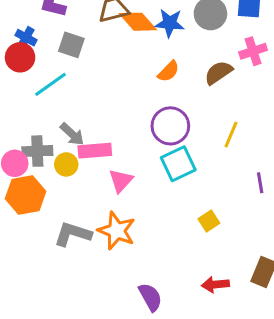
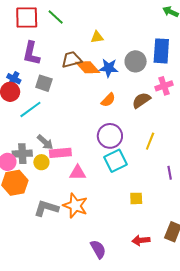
pink triangle: (121, 181) -> (78, 173), turned 48
yellow square: (209, 221) -> (136, 198), turned 32

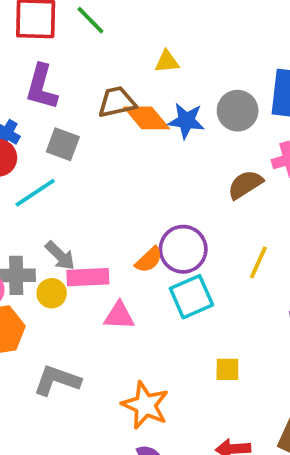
orange semicircle: (108, 100) -> (149, 260), moved
orange star: (75, 206) -> (145, 405), moved

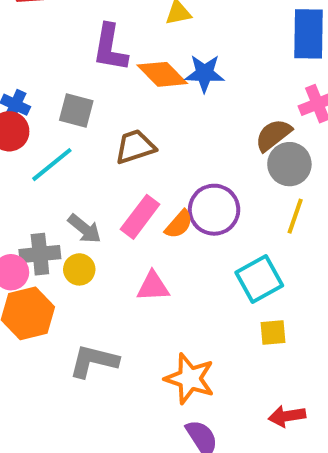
purple L-shape: (42, 87) -> (110, 48), moved
brown trapezoid: (117, 102) -> (135, 147), moved
gray circle: (238, 111) -> (289, 164), moved
pink rectangle: (88, 277) -> (140, 217), moved, turned -45
cyan square: (191, 297) -> (259, 279), moved

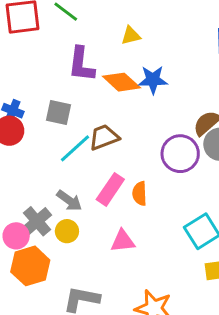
cyan line: (52, 165) -> (75, 148), moved
purple circle: (214, 210) -> (180, 154), moved
orange semicircle: (179, 224) -> (140, 193), turned 140
gray cross: (40, 254) -> (37, 221), turned -32

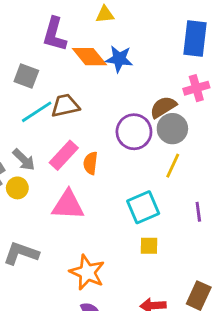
pink triangle: (123, 241) -> (68, 205), size x1.4

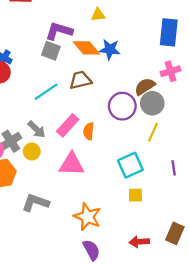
purple L-shape: (55, 34) -> (59, 31), turned 92
gray square: (26, 76) -> (51, 51), moved
brown trapezoid: (65, 106) -> (80, 80), moved

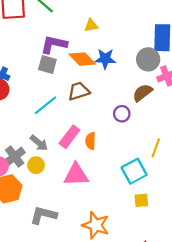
gray circle: (152, 103) -> (148, 59), moved
purple circle: (122, 106) -> (122, 114), size x0.6
yellow line: (153, 132) -> (156, 148), moved

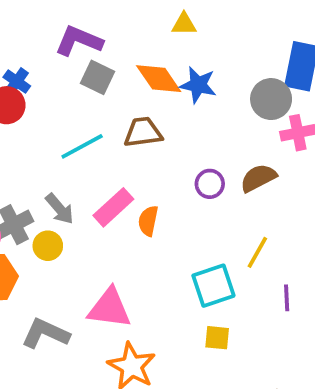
purple L-shape: (54, 44) -> (79, 41), moved
brown semicircle: (142, 93) -> (258, 178), moved
pink triangle: (76, 175) -> (110, 308), moved

